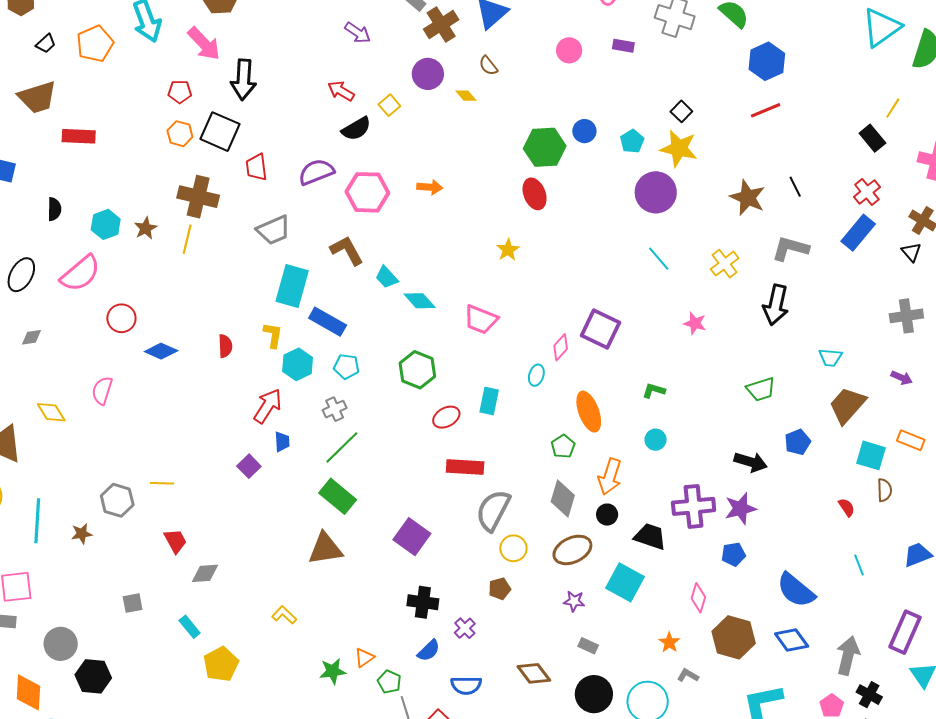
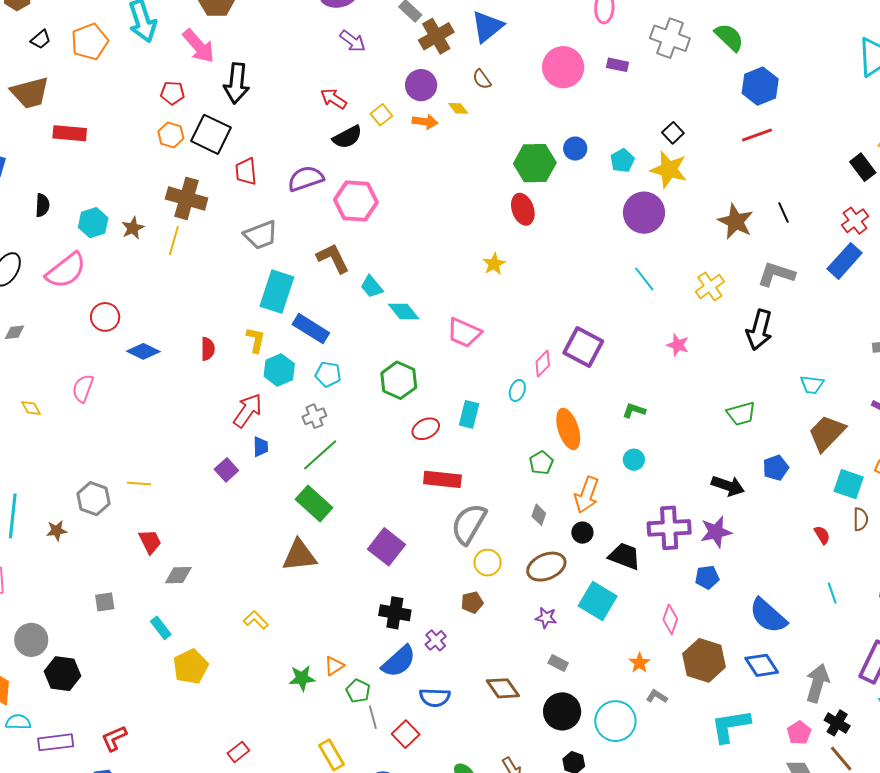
pink circle: (569, 50) -> (563, 67), size x1.6
orange arrow: (430, 187) -> (425, 122), moved
yellow diamond: (51, 412) -> (31, 408), size x0.7
gray diamond: (563, 498) -> (539, 515), size x0.6
blue semicircle: (429, 651) -> (399, 661), size x1.5

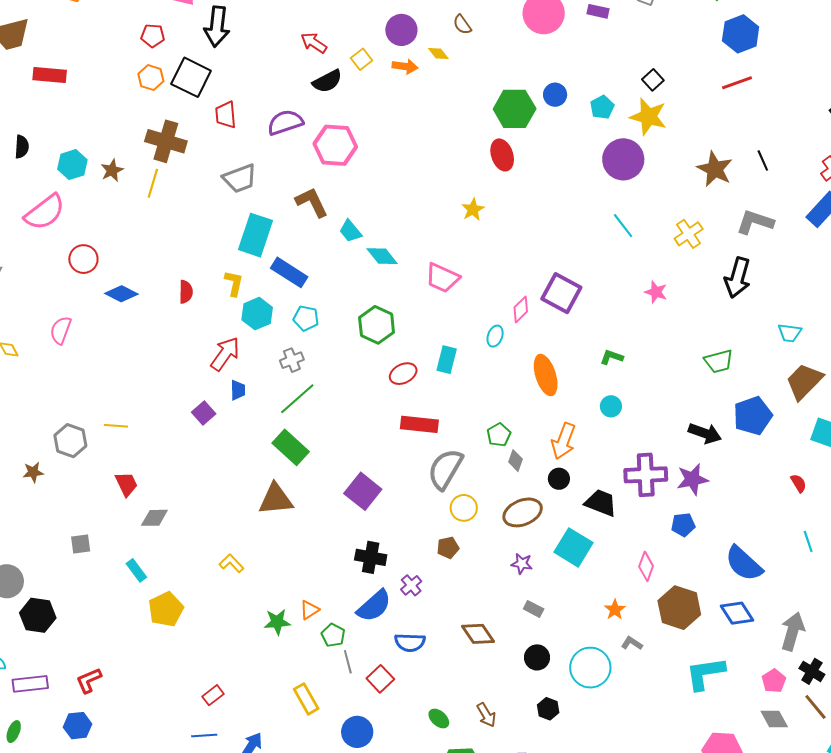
green pentagon: (541, 463) -> (499, 435), moved
blue pentagon: (776, 468) -> (753, 416), size x1.5
black circle: (562, 711) -> (537, 657), size x0.7

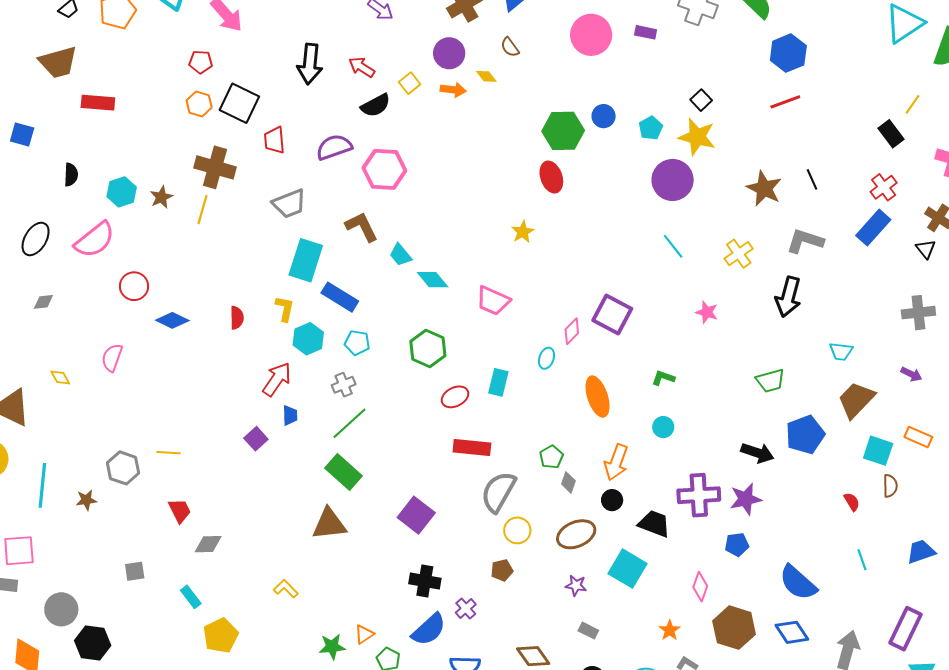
black arrow: (217, 27) -> (310, 64), moved

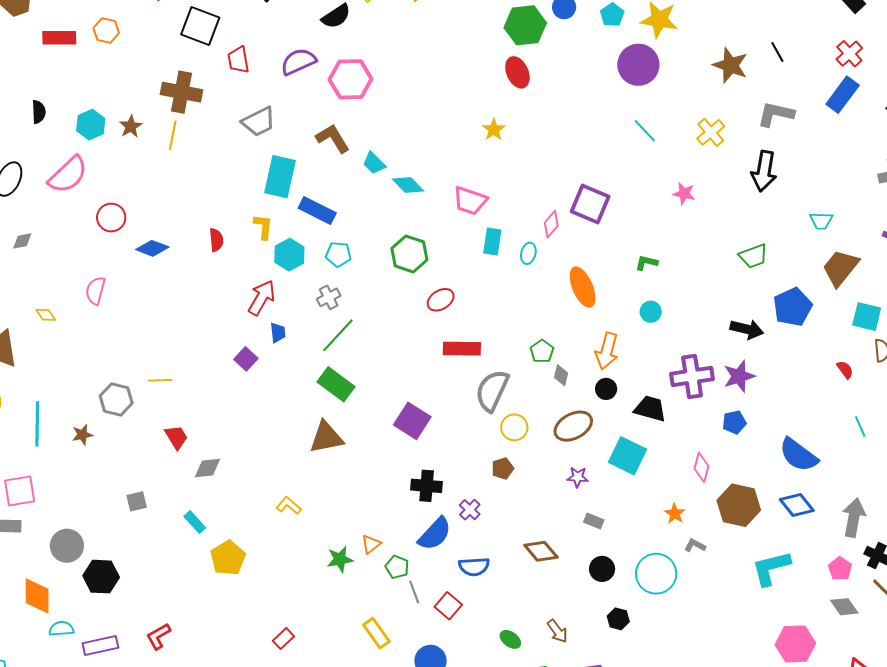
orange hexagon: (199, 104) -> (106, 31), moved
cyan rectangle: (498, 382) -> (492, 242), moved

